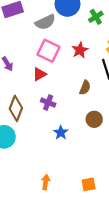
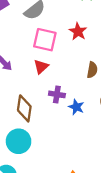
blue star: (61, 133) -> (76, 107), moved

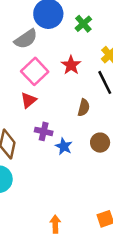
pink square: (45, 40) -> (35, 71), turned 30

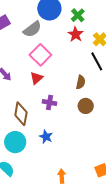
red star: (71, 65) -> (76, 34), moved
brown circle: (100, 143) -> (86, 106), moved
blue star: (64, 146) -> (46, 137), moved

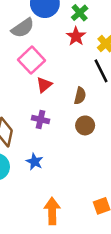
red triangle: (36, 78) -> (44, 85), moved
orange arrow: (62, 176) -> (52, 211), size x1.5

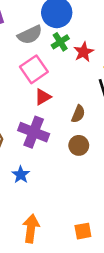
green cross: (80, 13) -> (60, 42), moved
purple cross: (41, 119) -> (34, 132), size x1.6

